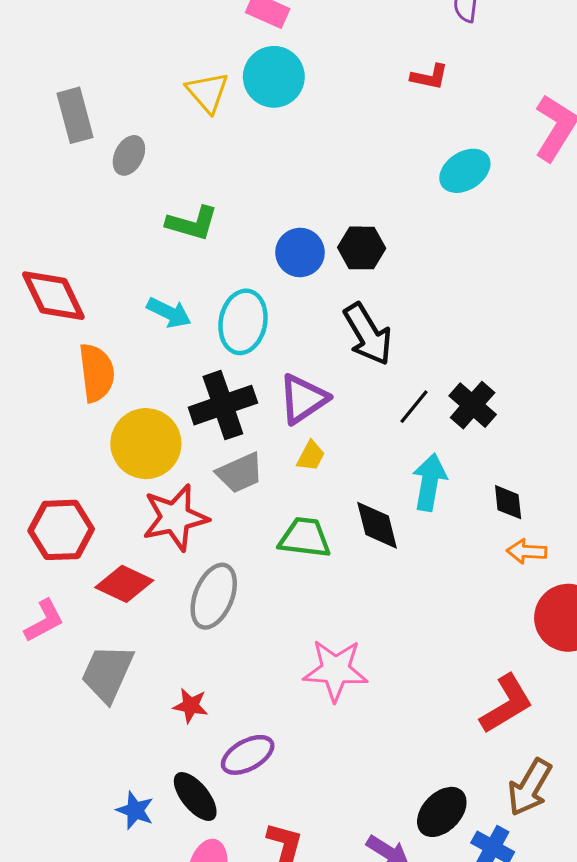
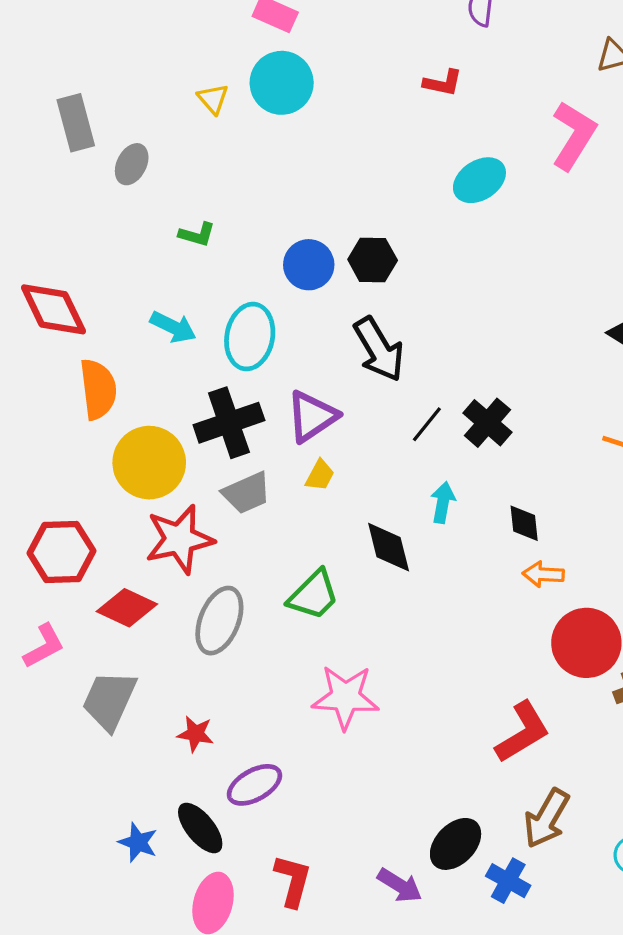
yellow triangle: (208, 92) -> (213, 99), size x0.7
green L-shape: (192, 223) -> (197, 234), size x0.7
cyan arrow: (429, 482) -> (443, 502), size x0.7
green trapezoid: (305, 538) -> (314, 595), moved, turned 128

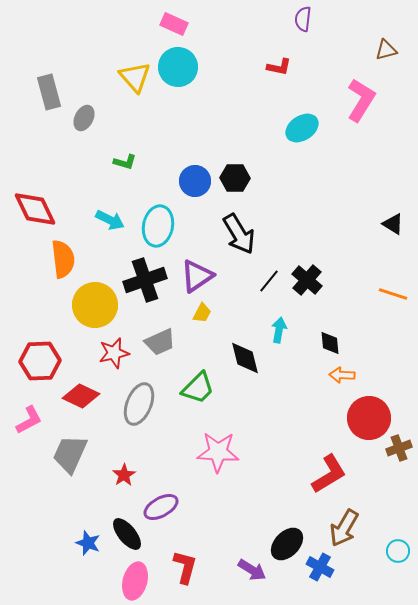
yellow triangle: (213, 99) -> (135, 77), size x1.6
gray trapezoid: (247, 493) -> (160, 342), moved
red star: (179, 539) -> (114, 353), size x0.7
red star: (195, 734) -> (124, 475), turned 30

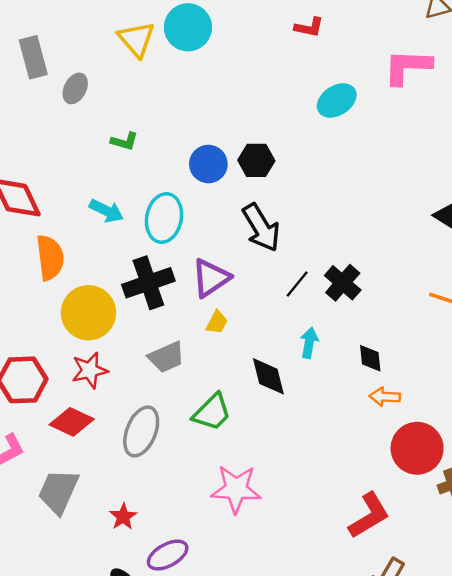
pink L-shape: (361, 100) -> (407, 67), turned -120
red star: (114, 353) -> (90, 370), moved

